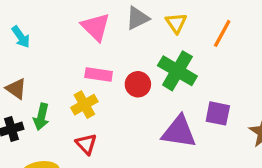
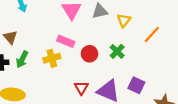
green cross: (177, 71) -> (117, 51), size x0.6
red triangle: (86, 144) -> (81, 88), moved

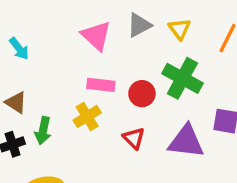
green cross: (117, 51) -> (182, 78), size x1.6
red triangle: (81, 88) -> (134, 138), moved

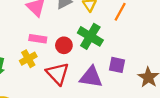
red triangle: (134, 138) -> (58, 74), size x1.6

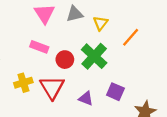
yellow cross: (28, 59) -> (23, 83), moved
purple triangle: (91, 77) -> (86, 98), size x0.6

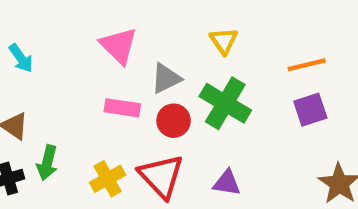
gray triangle: (75, 14) -> (166, 78), moved
orange line: (131, 37) -> (307, 65), moved, turned 48
purple square: (115, 92) -> (310, 110), moved, turned -30

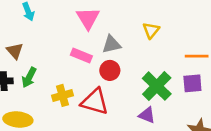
green cross: (225, 103) -> (157, 86), moved
red triangle: (161, 176) -> (95, 102), turned -44
purple triangle: (227, 183) -> (147, 115), moved

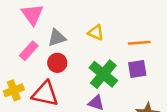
yellow triangle: (151, 30) -> (96, 33), moved, turned -42
pink rectangle: (81, 56) -> (29, 51), turned -66

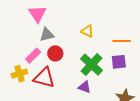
gray triangle: (57, 38) -> (47, 35), moved
pink rectangle: (29, 51) -> (33, 56), moved

